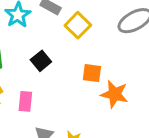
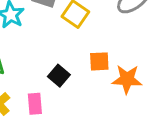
black square: (41, 61) -> (59, 76), moved

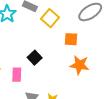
orange square: (99, 61) -> (71, 39), moved

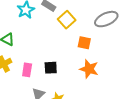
black square: (35, 58) -> (51, 68), moved, turned 32

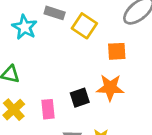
orange star: (89, 69) -> (110, 88), moved

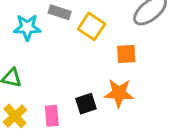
cyan star: (25, 27) -> (27, 27), turned -30

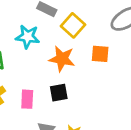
cyan star: (27, 27) -> (28, 37), moved
orange star: (119, 93) -> (62, 59), moved

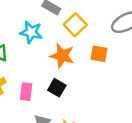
black square: (59, 93) -> (57, 88), turned 36

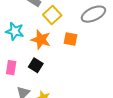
cyan star: (31, 32) -> (15, 31), moved

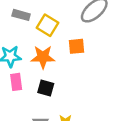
pink rectangle: (11, 68) -> (16, 82), moved

